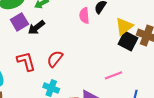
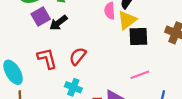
yellow triangle: (124, 26) -> (127, 20), moved
black square: (128, 41) -> (138, 37), moved, turned -30

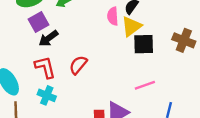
black arrow: (58, 23) -> (48, 38), moved
cyan cross: (73, 87) -> (47, 95), moved

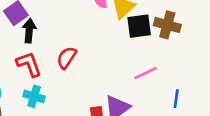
black arrow: (48, 38) -> (29, 31), turned 138
brown cross: (184, 40) -> (167, 25), moved

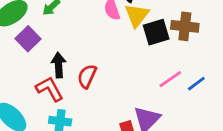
black arrow: (29, 31) -> (59, 65), moved
blue line: (176, 99) -> (196, 84), moved, turned 54

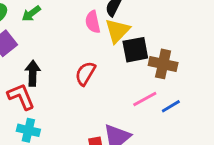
brown cross: (185, 26) -> (163, 64), moved
red semicircle: (87, 76) -> (85, 73), moved

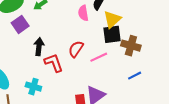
yellow triangle: (117, 31) -> (112, 19), moved
red L-shape: (21, 97) -> (54, 63), moved
pink line: (145, 99) -> (99, 57), moved

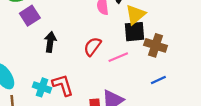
red L-shape: (54, 63) -> (63, 85), moved

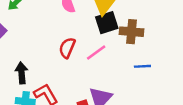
black arrow: (50, 42) -> (21, 73), moved
blue line: (158, 80) -> (142, 66), turned 35

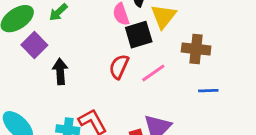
black square: (107, 23) -> (139, 35), moved
black arrow: (21, 73) -> (60, 71), moved

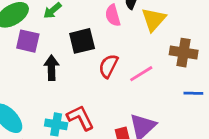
black square: (139, 35) -> (82, 41), moved
purple square: (34, 45) -> (28, 41), turned -35

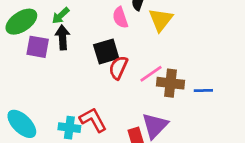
black square: (82, 41) -> (106, 52), moved
brown cross: (184, 53) -> (170, 83), moved
black arrow: (52, 68) -> (63, 37), moved

